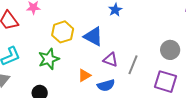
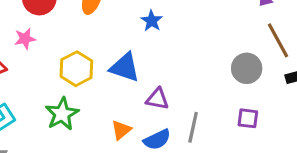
gray line: (133, 65) -> (193, 127), moved
purple square: (166, 82) -> (248, 118), size x0.6

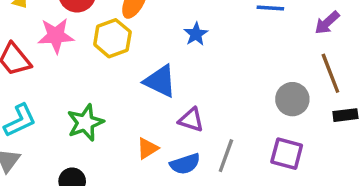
pink star: (25, 39) -> (56, 36), size x1.5
yellow hexagon: (76, 69) -> (112, 38), moved
purple square: (248, 118) -> (287, 154), size x1.4

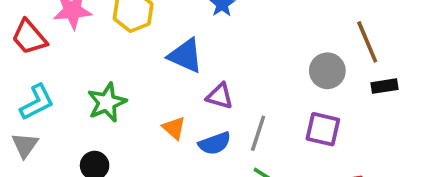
orange triangle: (147, 148) -> (174, 128), turned -45

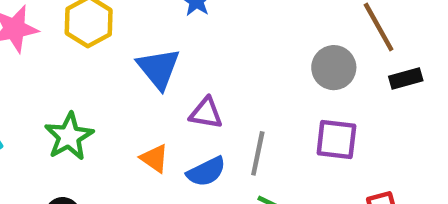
blue triangle: (185, 56) -> (159, 69), turned 33

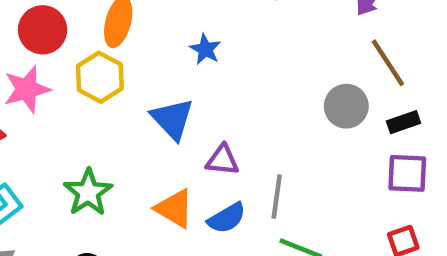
black rectangle: (406, 78) -> (403, 122), moved
purple square: (336, 140) -> (407, 173), moved
orange triangle: (154, 158) -> (174, 208), size x1.4

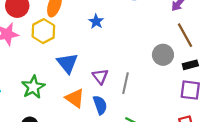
blue triangle: (172, 119) -> (67, 63), moved
purple triangle: (222, 160) -> (100, 76), turned 42
gray line: (277, 196) -> (125, 83), moved
blue semicircle: (227, 218) -> (100, 105), turned -84

